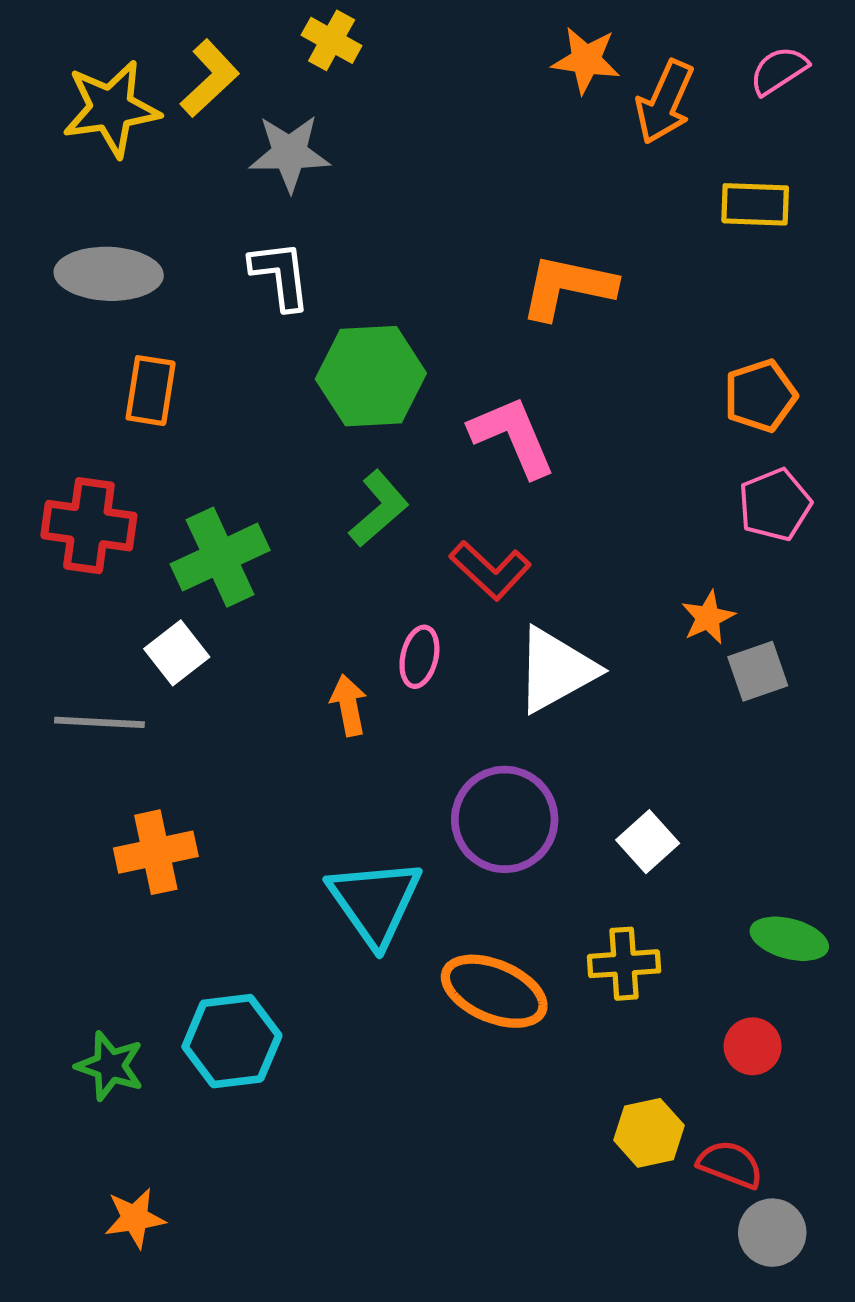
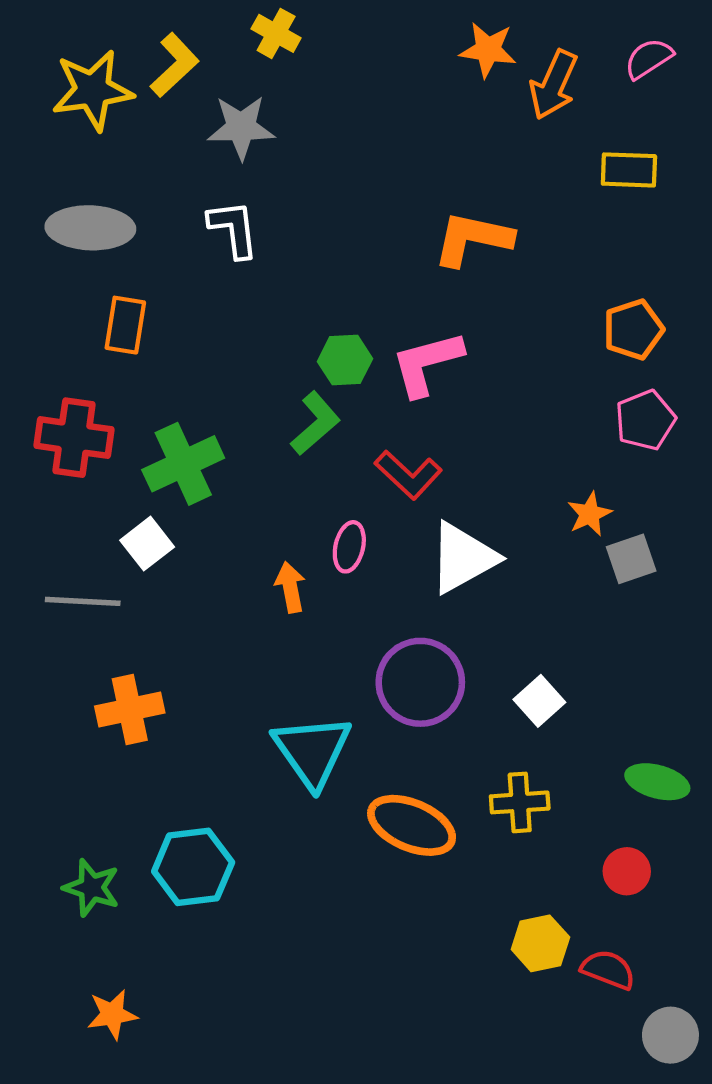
green hexagon: (371, 376) -> (345, 360), moved, size x0.6
pink L-shape: (513, 436) -> (427, 363), turned -82
gray circle: (772, 1233) -> (670, 1035), moved

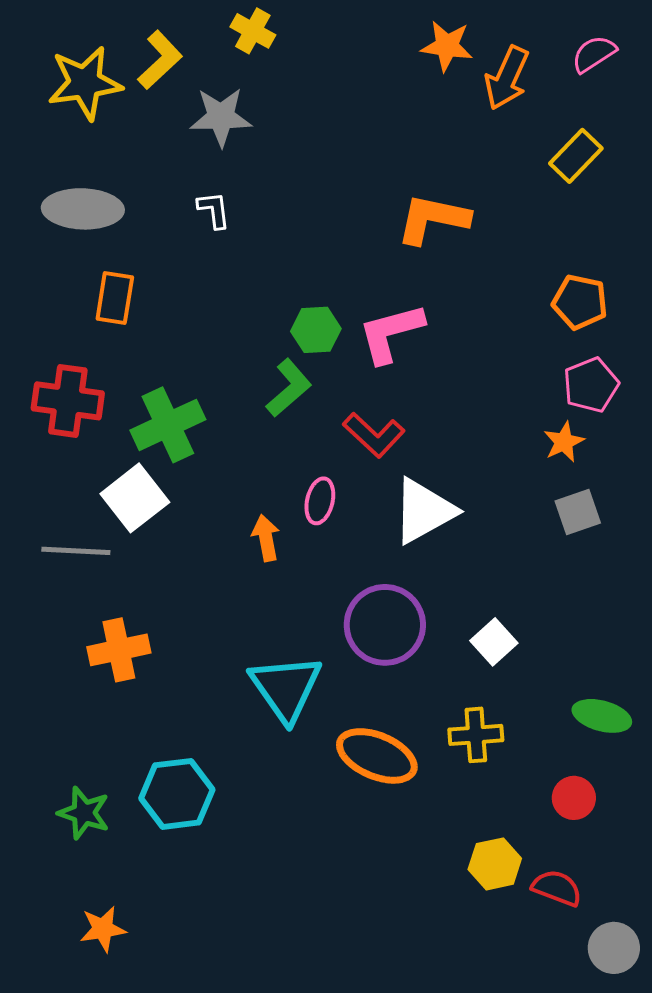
yellow rectangle: (629, 170) -> (576, 156), turned -48
white L-shape: (233, 229) -> (214, 210), size x0.7
orange pentagon: (633, 329) -> (580, 302), turned 30
orange star: (590, 514) -> (564, 442), moved
white square: (147, 544) -> (135, 498), size x1.4

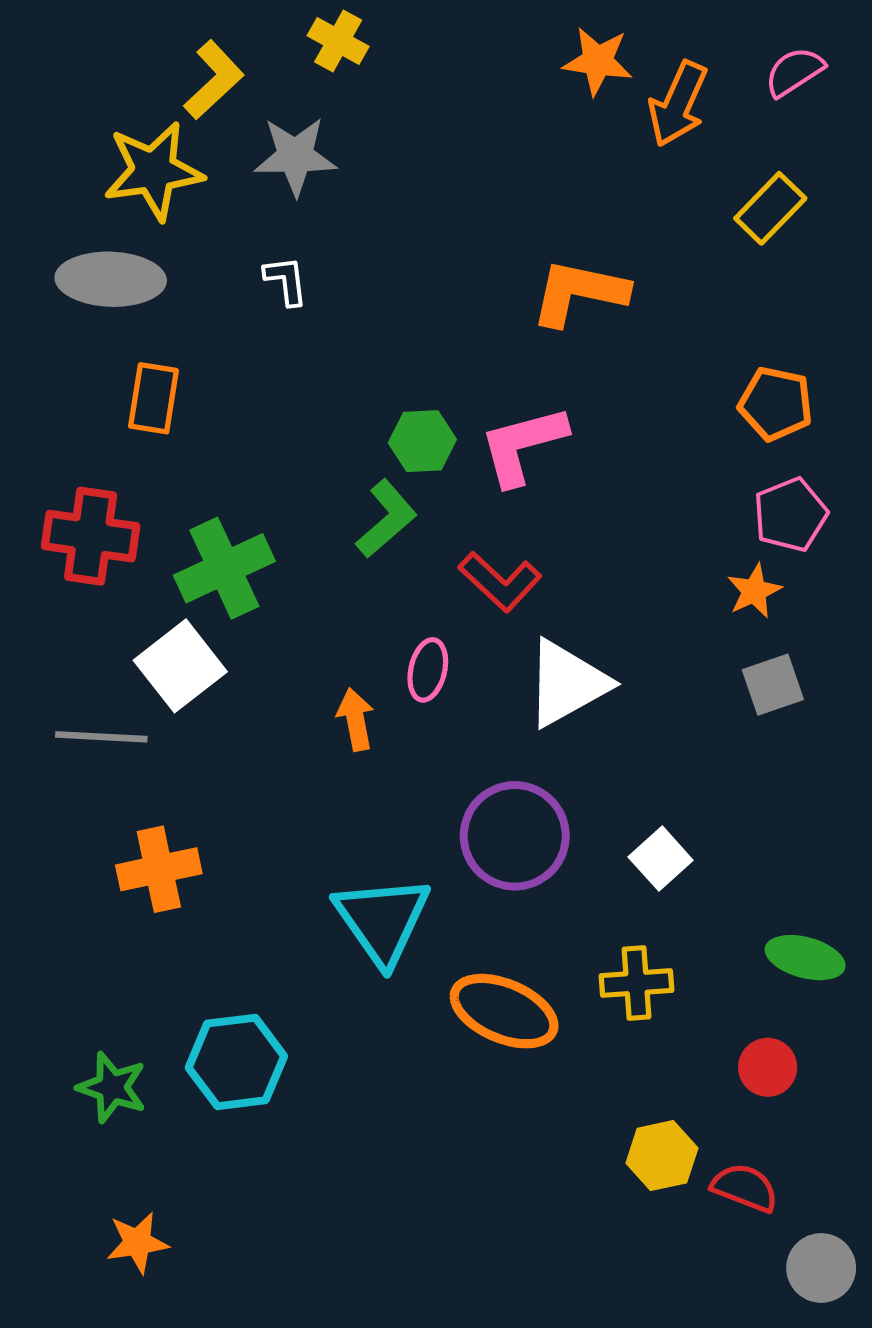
yellow star: (85, 83) -> (153, 171), moved

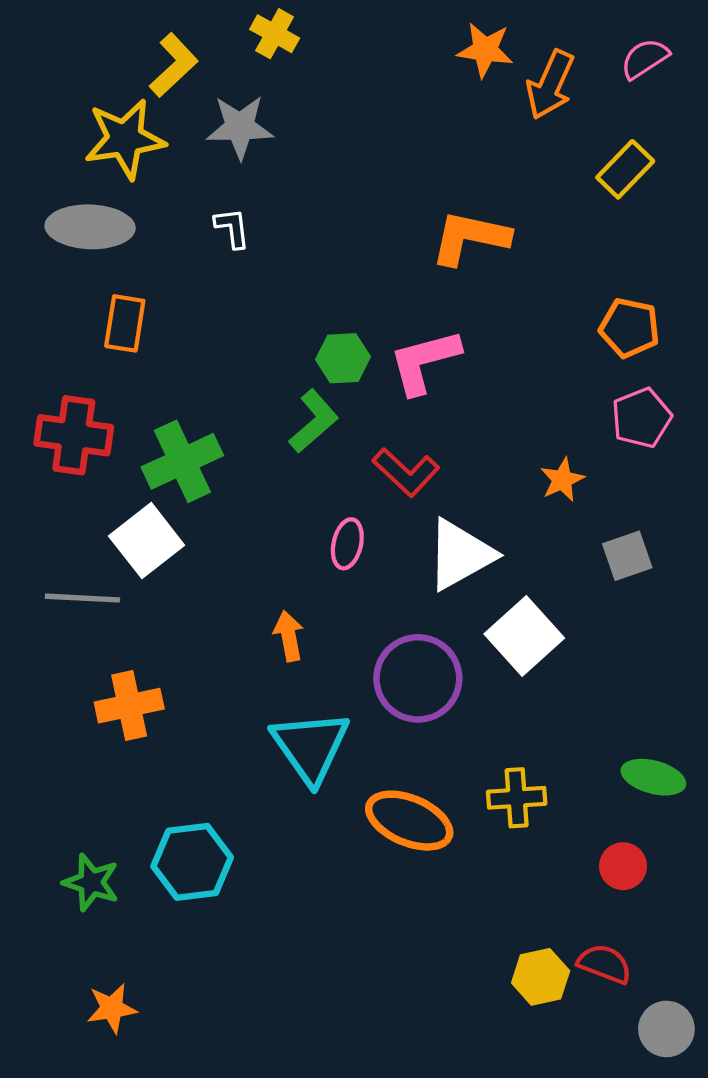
orange star: (754, 591) -> (562, 480), moved
orange arrow: (356, 719) -> (289, 636), moved
white square: (661, 859) -> (524, 636), moved, size x1.5
yellow hexagon: (662, 1156) -> (541, 977), moved

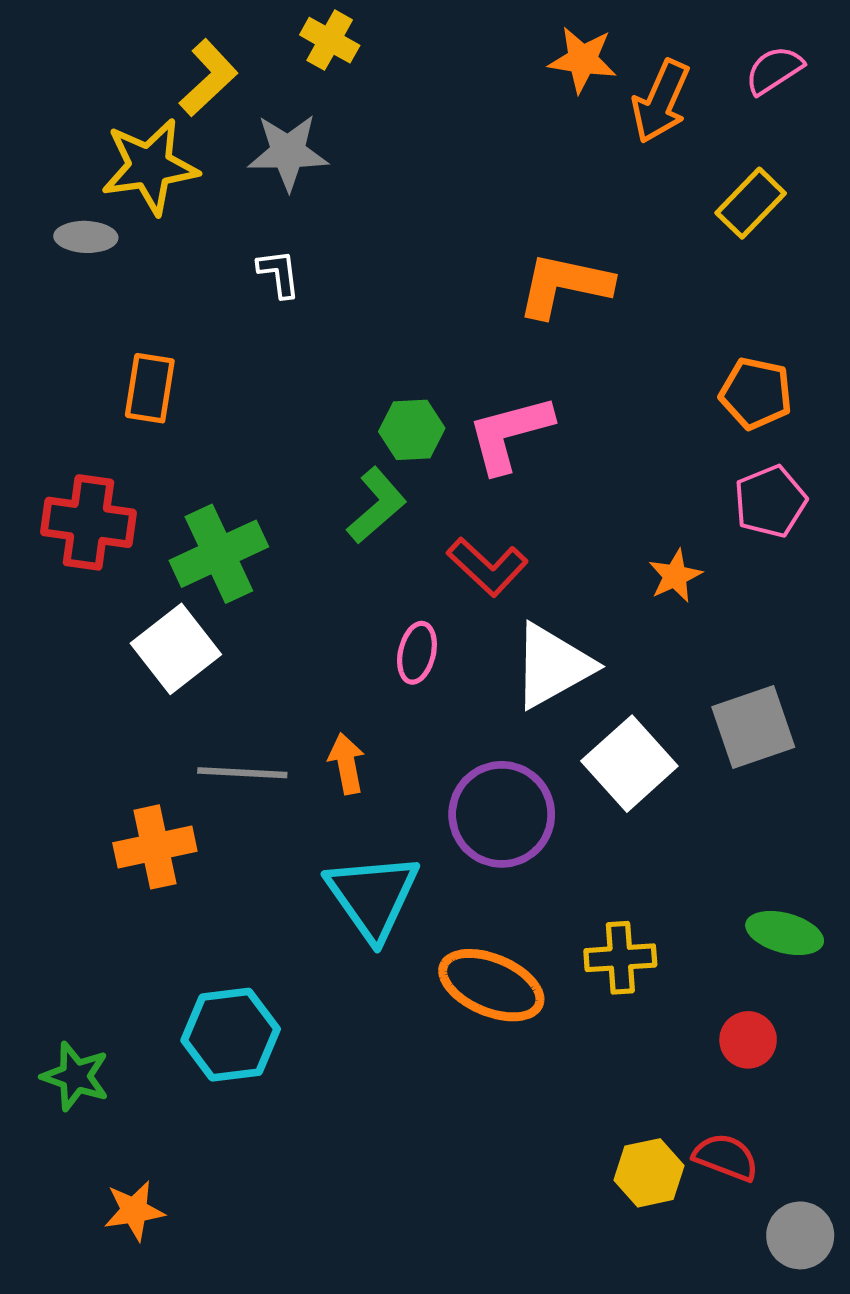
gray ellipse: (90, 227) -> (86, 237), moved, size x0.6
gray square: (627, 556) -> (753, 727), moved, size x1.4
gray line: (82, 598) -> (242, 773), moved
green star: (91, 882) -> (75, 1076), moved

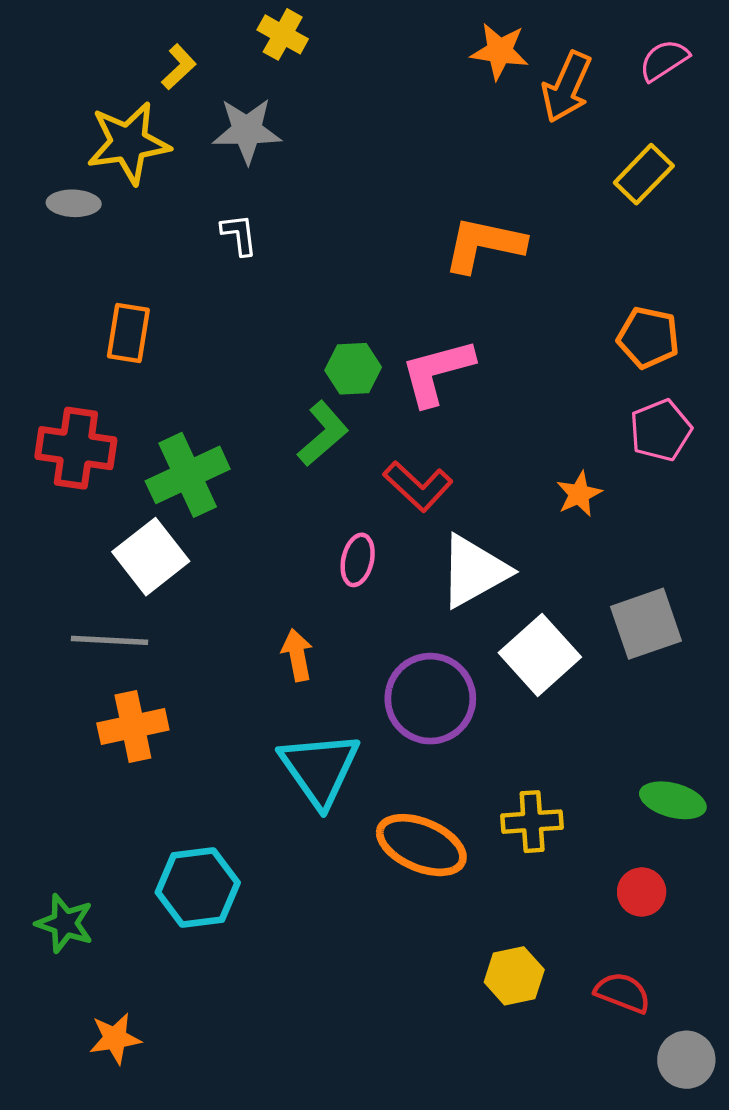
yellow L-shape: (208, 78) -> (179, 67), size x0.7
gray line: (242, 773) -> (109, 640), moved
yellow hexagon: (649, 1173) -> (514, 976), moved

